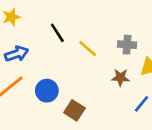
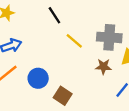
black line: (57, 33) -> (54, 15), moved
gray cross: (127, 45) -> (109, 37), size x1.5

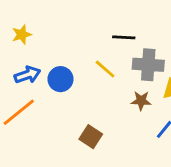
black line: (54, 15) -> (124, 37), moved, turned -54
blue circle: (38, 78) -> (60, 79), moved

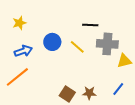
blue circle: (60, 79) -> (52, 42), moved
brown star: (141, 101) -> (89, 93), moved

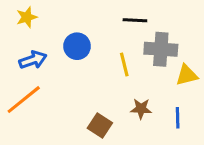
yellow line: (77, 47) -> (124, 64), moved, turned 35
blue line: (118, 89) -> (178, 118), turned -40
brown star: (89, 93) -> (141, 109), moved

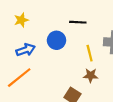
black line: (135, 20) -> (78, 22), moved
brown star: (141, 109) -> (91, 75), moved

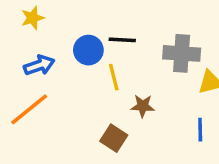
black line: (78, 22) -> (122, 40), moved
yellow line: (90, 53) -> (114, 77), moved

